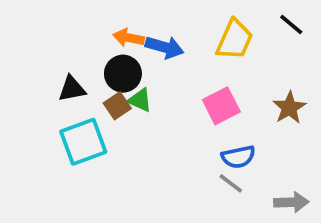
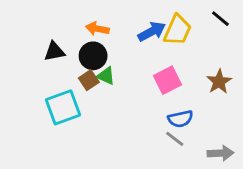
blue arrow: (165, 47) -> (152, 31), moved, turned -44
black triangle: (72, 89) -> (54, 52), moved

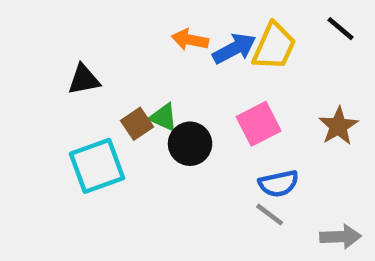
orange arrow: (97, 29) -> (190, 40), moved
black circle: (93, 56) -> (190, 144), moved

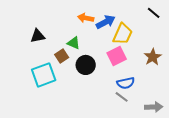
yellow trapezoid: (274, 46) -> (123, 34), moved
green triangle: (163, 117) -> (74, 43), moved

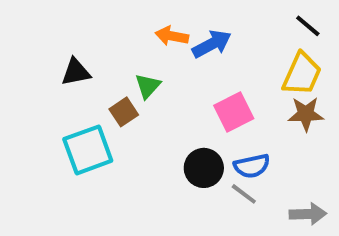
yellow trapezoid: (123, 34) -> (302, 74), moved
green triangle: (74, 43) -> (148, 86), turned 48
brown star: (153, 57) -> (306, 114), turned 30
black circle: (86, 65) -> (204, 168), moved

